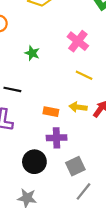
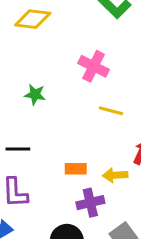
yellow arrow: (78, 107) -> (115, 175), moved

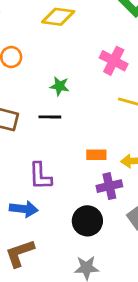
black line: (18, 149) -> (50, 117), moved

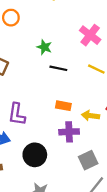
black line: (50, 117) -> (58, 68), moved
black circle: (87, 221) -> (35, 155), moved

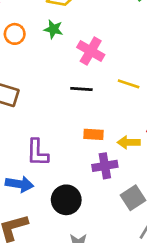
pink cross: (90, 35) -> (91, 51), moved
green star: (44, 47) -> (53, 29), moved

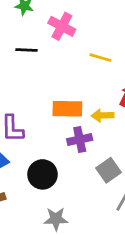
black line: (81, 89) -> (27, 50), moved
orange rectangle: (94, 134) -> (67, 109), size x1.5

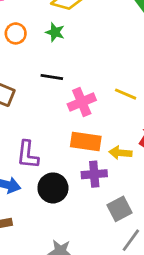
pink cross: (62, 26) -> (82, 102), moved, turned 32
black circle: (43, 174) -> (53, 188), moved

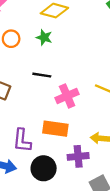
orange rectangle: (86, 142) -> (55, 129), moved

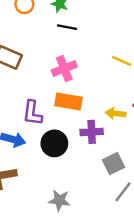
black line: (42, 75) -> (67, 27), moved
pink cross: (67, 96) -> (64, 68), moved

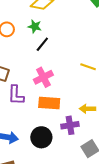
black line: (67, 27) -> (42, 44), turned -56
purple L-shape: (32, 113) -> (16, 95), moved

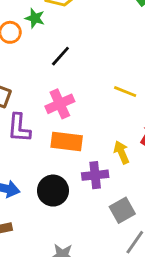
green star: (35, 26) -> (35, 18), moved
yellow arrow: (87, 109) -> (121, 152), turned 63

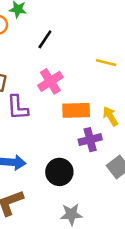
orange rectangle: (67, 142) -> (76, 110), moved
black circle: (53, 191) -> (59, 172), moved

